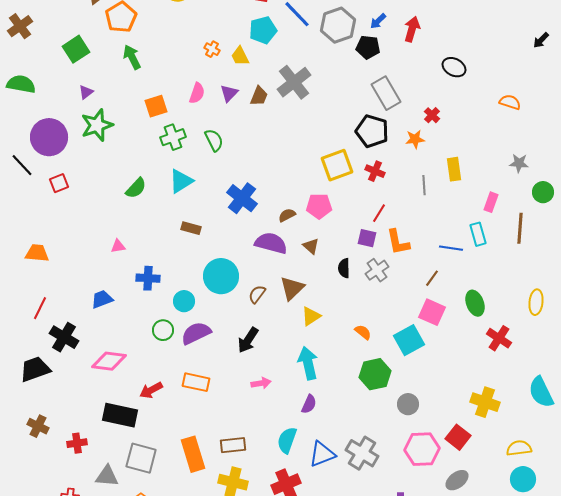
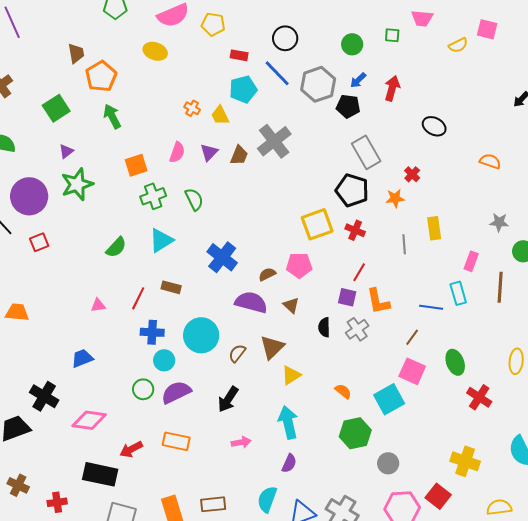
blue cross: (148, 278) -> (152, 332), moved
red line: (40, 308) -> (138, 298), moved

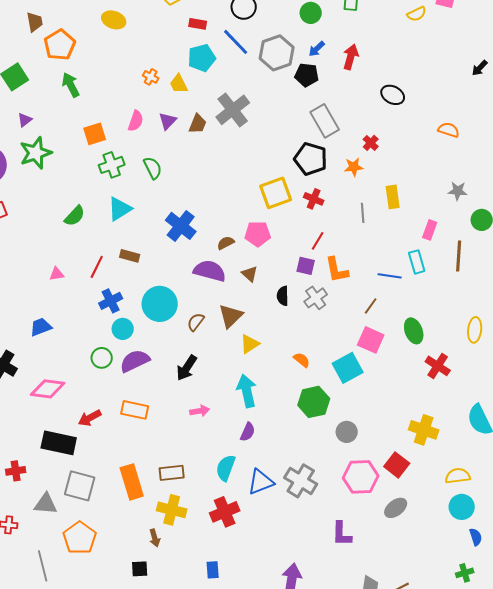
blue cross: (152, 332) -> (111, 301), turned -30

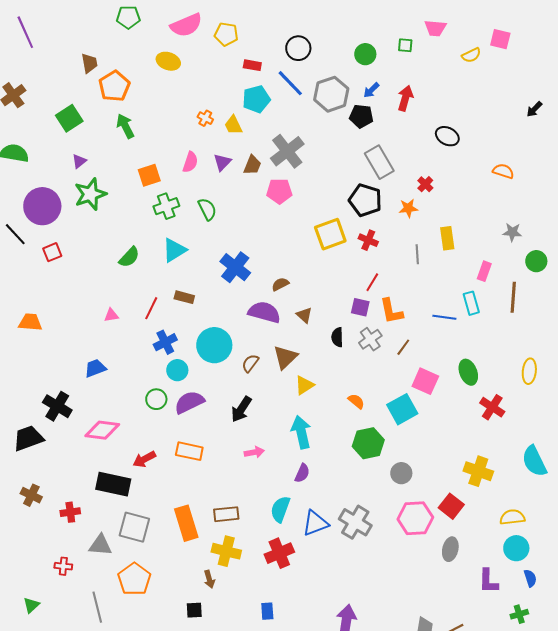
pink pentagon: (258, 234) -> (279, 191), moved
brown line: (371, 306) -> (403, 347), moved
gray ellipse: (396, 508) -> (450, 549), turned -40
purple L-shape: (342, 534) -> (488, 581), moved

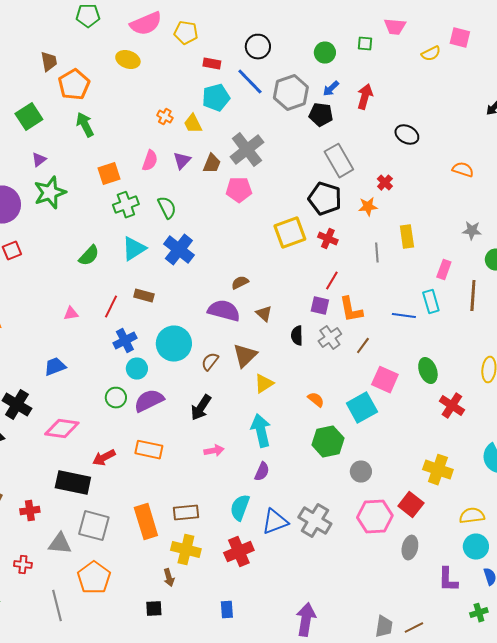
blue cross: (235, 267) -> (179, 250), moved

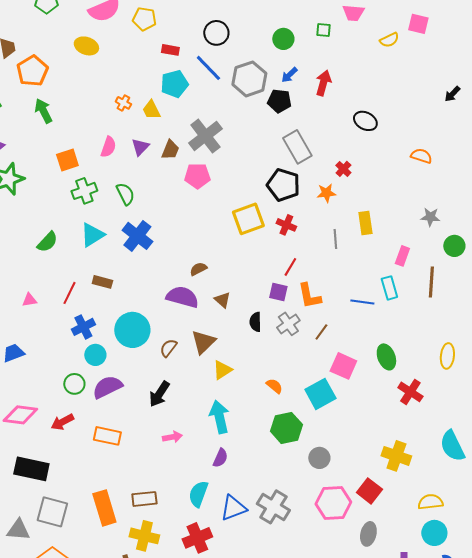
red arrow: (104, 458) -> (62, 422), moved

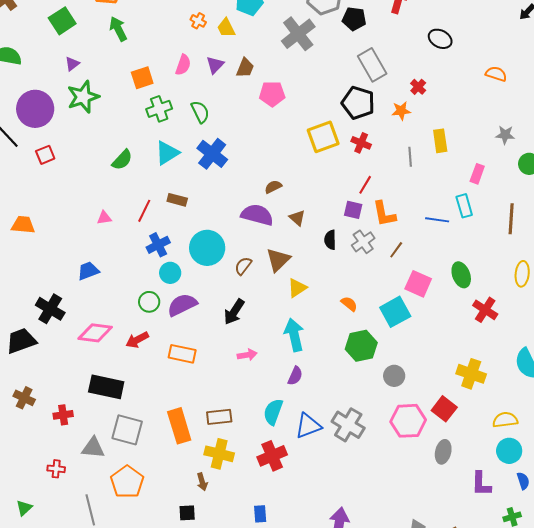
gray cross: (205, 136) -> (298, 34), moved
brown line: (431, 282) -> (511, 219), moved

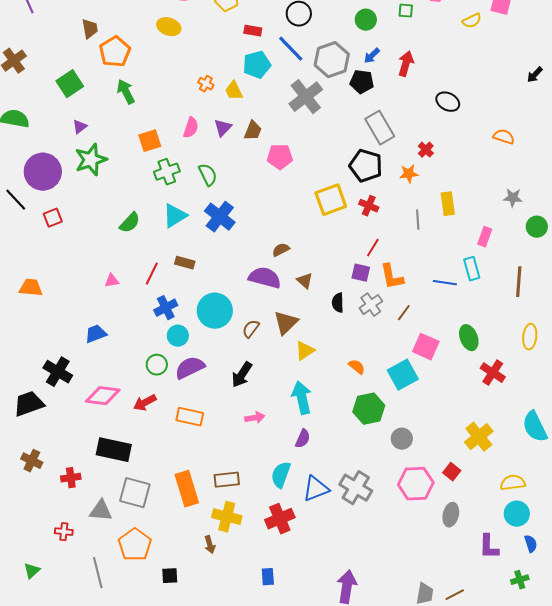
yellow cross: (471, 374) -> (479, 437), turned 32
red square: (444, 409) -> (452, 472), size x0.7
black square: (187, 513) -> (170, 576), moved

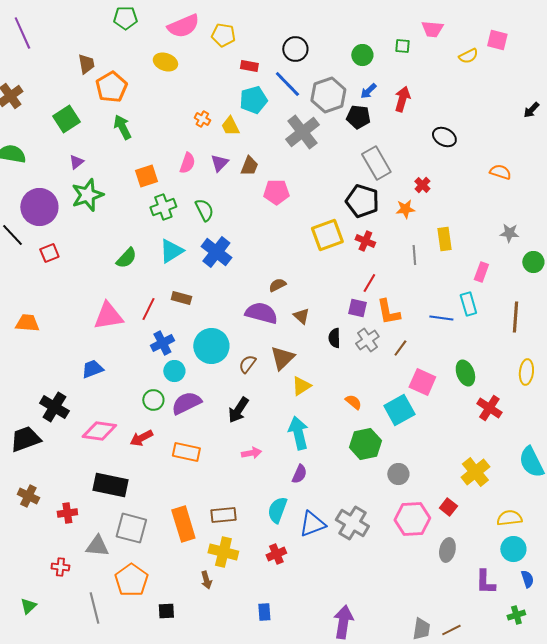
pink triangle: (112, 281) -> (108, 316), size x2.0
red cross: (280, 519) -> (276, 554), size x0.7

